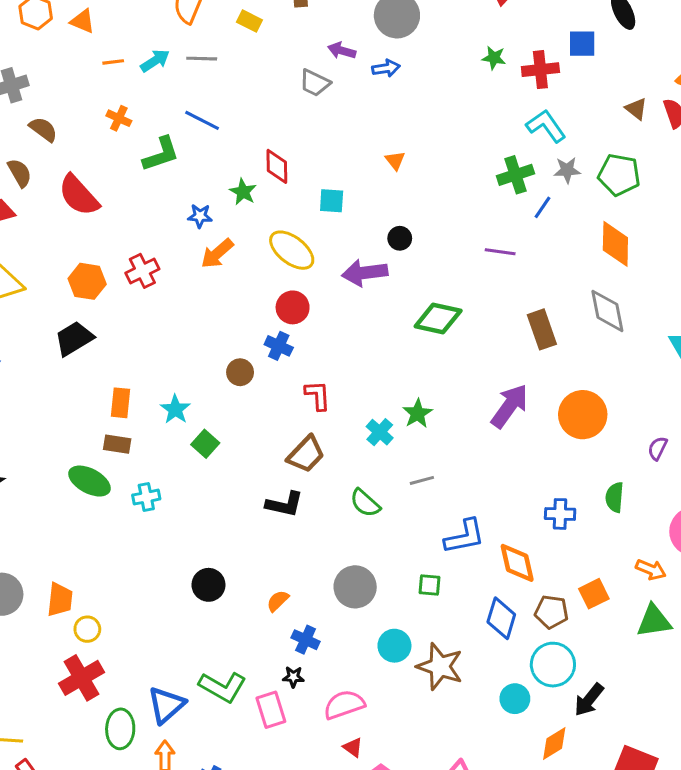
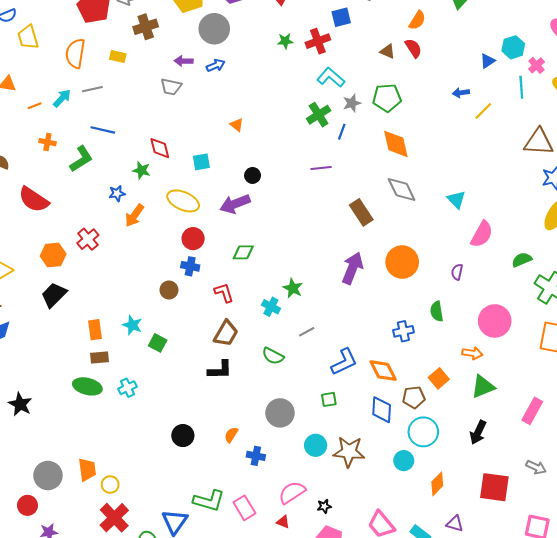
green diamond: (438, 319) -> (243, 252), moved, size x0.7
black star: (293, 677) -> (324, 506), moved
black arrow: (589, 700) -> (478, 432), moved
red triangle: (353, 747) -> (283, 522), moved

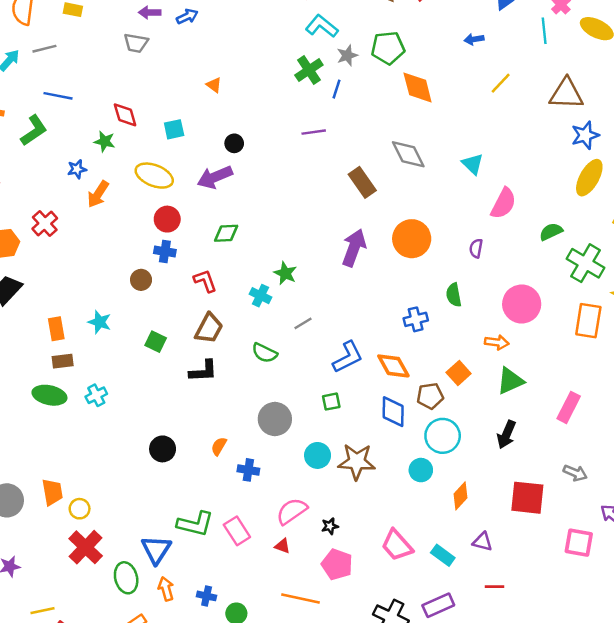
yellow line: (483, 111) -> (501, 83), moved
orange diamond: (396, 144) -> (418, 88), moved
green square: (158, 343) -> (156, 342), moved

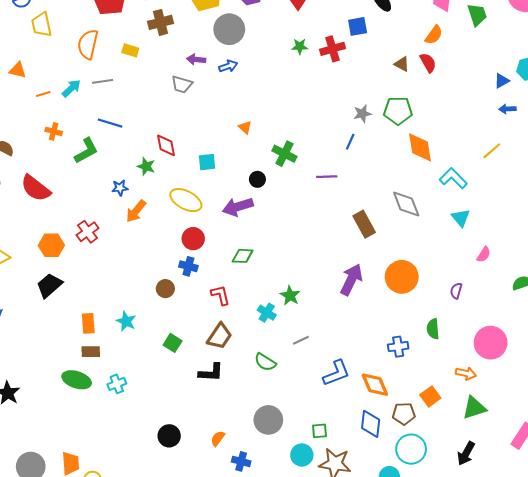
cyan L-shape: (322, 26) -> (453, 178), moved
blue arrow: (474, 39) -> (507, 109), moved
green cross: (309, 70) -> (284, 154), moved, turned -35
pink semicircle: (503, 203) -> (484, 255), size x0.6
green square: (331, 402) -> (319, 431), moved

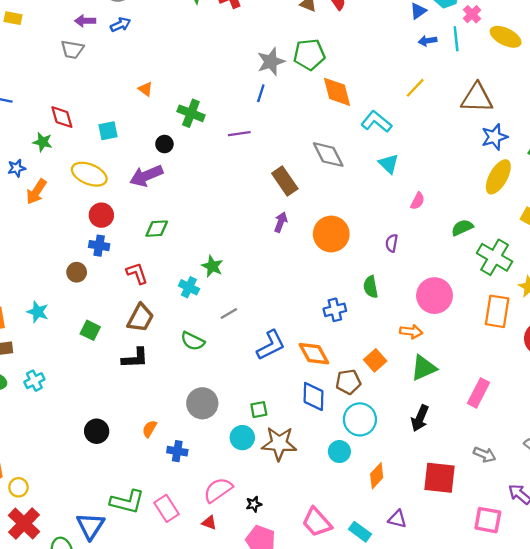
gray star: (362, 114) -> (271, 62), size x1.4
purple arrow: (351, 280) -> (281, 222), moved, size x0.6

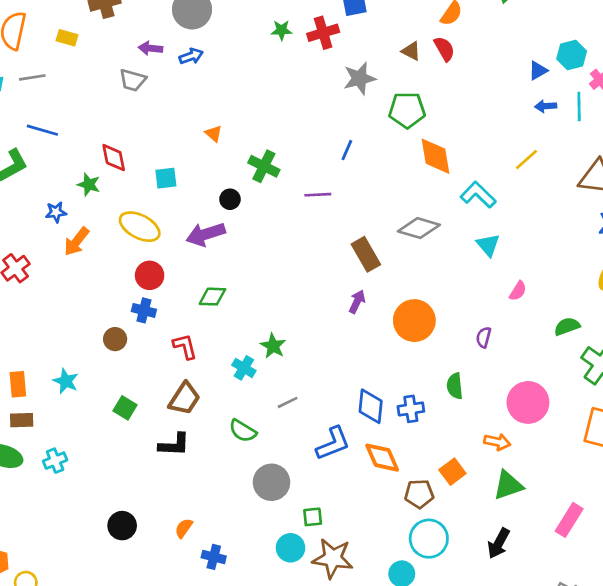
gray star: (271, 62) -> (360, 78), moved
gray diamond: (328, 155) -> (419, 228), turned -52
blue diamond: (314, 396) -> (371, 406), moved
gray circle: (202, 403) -> (271, 482), moved

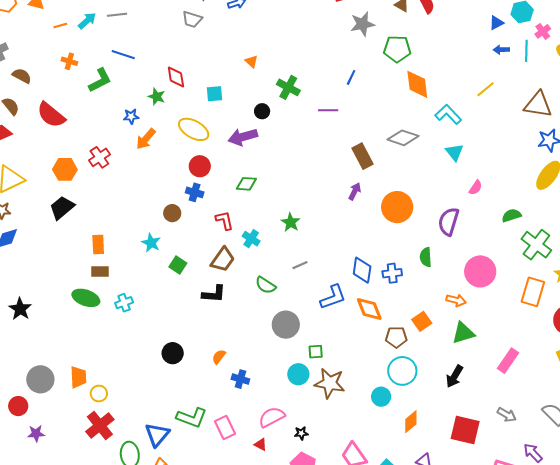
purple semicircle: (484, 337) -> (449, 221), size x1.8
cyan cross: (244, 368) -> (251, 239), moved
cyan star: (66, 381) -> (151, 243), moved

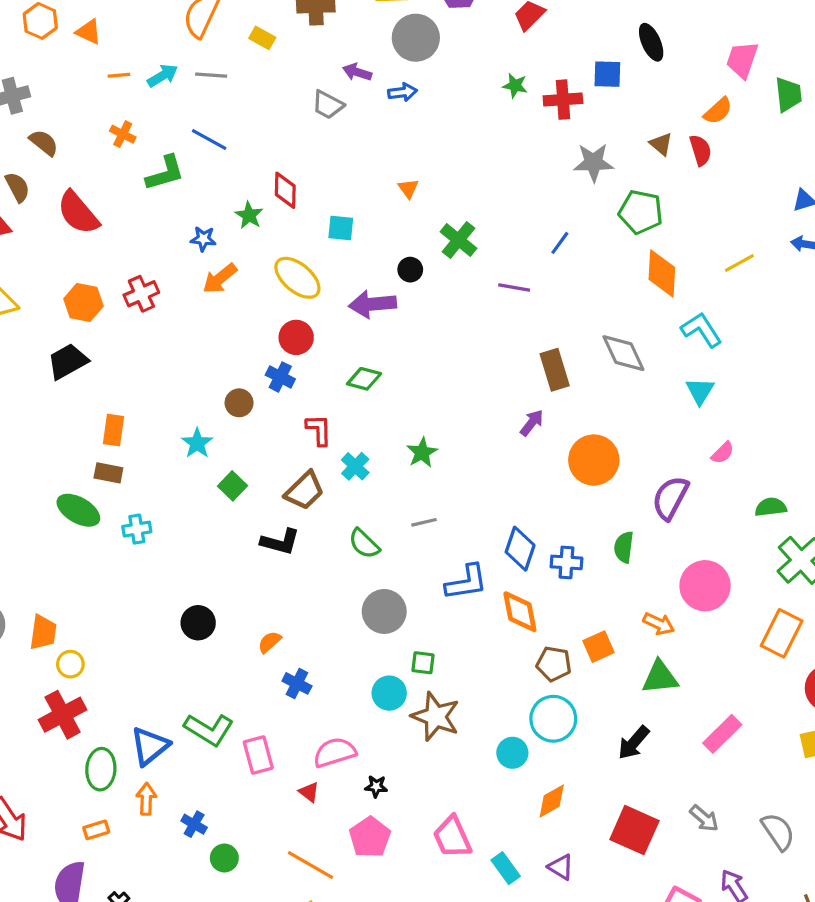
yellow line: (485, 89) -> (739, 263), moved
gray diamond: (403, 138) -> (623, 353), turned 36

